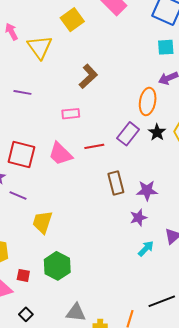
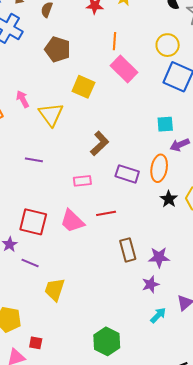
yellow square: (72, 20) -> (83, 87), turned -30
cyan square: (166, 47) -> (165, 124), moved
purple rectangle: (128, 134) -> (127, 174), moved, turned 70
green hexagon: (57, 266) -> (107, 341), moved

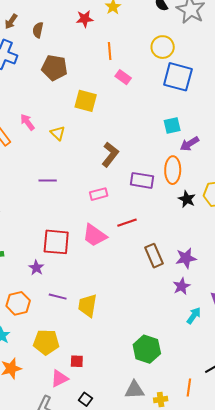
pink rectangle: (124, 69) -> (123, 77), size x0.6
yellow triangle: (51, 114) -> (58, 133), size x0.6
purple line: (30, 263) -> (58, 297), moved

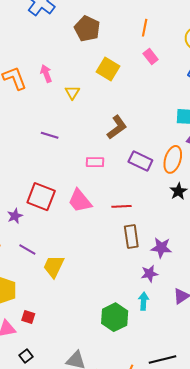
red line: (127, 223) -> (121, 206), moved
cyan arrow: (194, 316) -> (144, 301), moved, turned -48
green hexagon: (147, 349) -> (115, 317), moved

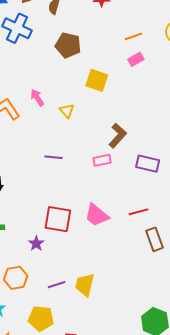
orange line: (145, 28) -> (133, 36), moved, turned 72
pink rectangle: (151, 56) -> (136, 59), turned -70
pink rectangle: (95, 162) -> (102, 160), moved
purple line: (27, 250) -> (57, 285), moved, turned -36

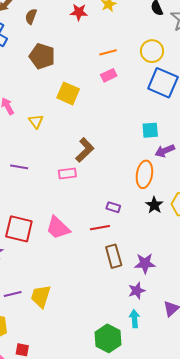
purple rectangle: (148, 164) -> (113, 207), moved, size x0.6

